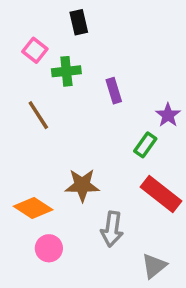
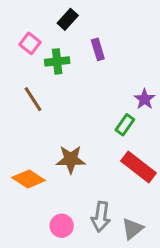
black rectangle: (79, 22) -> (68, 19), turned 55
purple rectangle: (114, 91) -> (98, 49), moved
gray arrow: (112, 229) -> (101, 217), moved
pink circle: (49, 248) -> (62, 226), moved

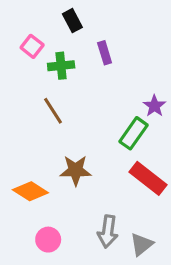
black rectangle: (68, 19) -> (72, 21), turned -70
brown line: (33, 99) -> (53, 111), moved
green rectangle: (125, 125) -> (134, 133), size x1.4
pink circle: (62, 226) -> (48, 240), moved

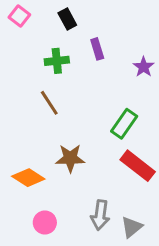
pink square: (32, 46) -> (19, 16), moved
purple star: (154, 106) -> (144, 67), moved

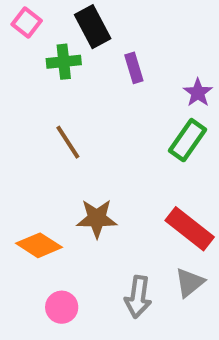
black rectangle: (67, 19) -> (93, 27), size x1.4
green cross: (57, 61) -> (64, 62), moved
green rectangle: (124, 124) -> (188, 140), moved
gray triangle: (132, 227) -> (190, 282), moved

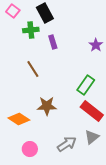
purple rectangle: (134, 68) -> (53, 42), moved
green rectangle: (188, 140) -> (86, 85), moved
gray arrow: (138, 297) -> (67, 144), turned -132

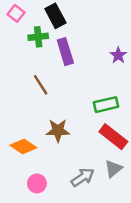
purple rectangle: (53, 42) -> (65, 52), size x1.5
green rectangle: (86, 85) -> (106, 105), turned 42

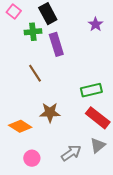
purple star: (118, 55) -> (96, 24), moved

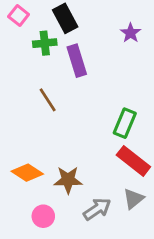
green rectangle: (91, 90) -> (125, 123), turned -54
brown star: (50, 112) -> (68, 180), moved

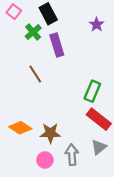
green cross: (45, 43) -> (33, 32), turned -35
gray arrow: (97, 209) -> (72, 155), turned -60
pink circle: (43, 216) -> (45, 160), moved

